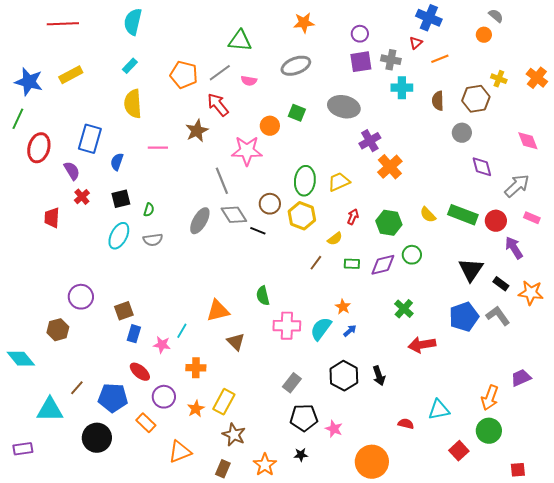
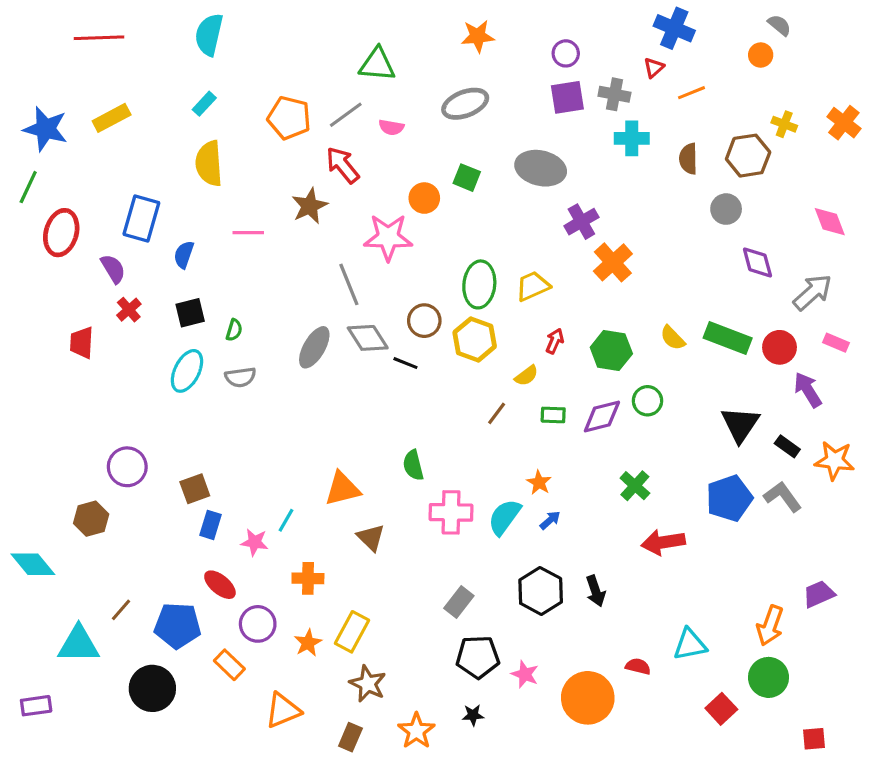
orange circle: (372, 462) -> (588, 698), moved

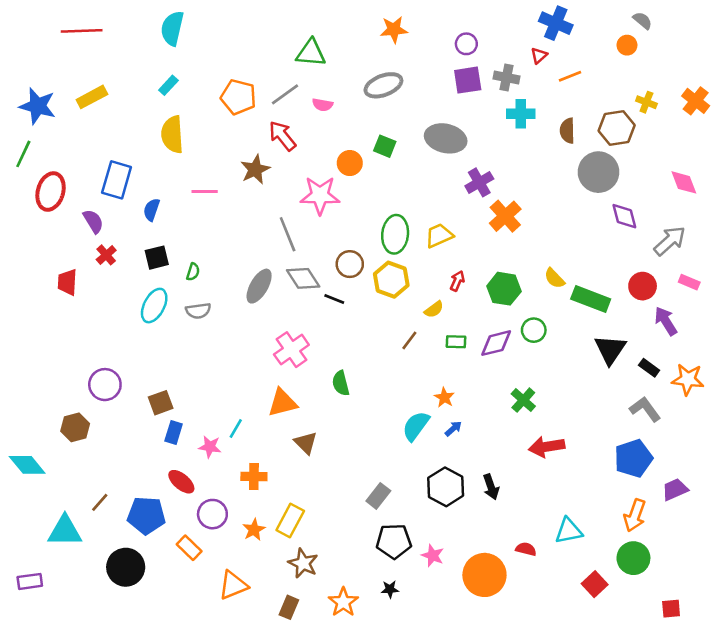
gray circle: (726, 209) -> (598, 172), size x1.6
green rectangle: (728, 338) -> (591, 299), moved
blue pentagon: (729, 498) -> (633, 458), moved
pink cross: (451, 512) -> (291, 350), moved, turned -36

